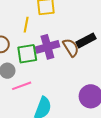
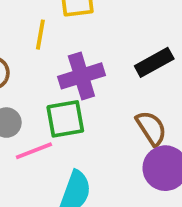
brown semicircle: (71, 48) -> (151, 128), moved
green square: (27, 54) -> (65, 119), moved

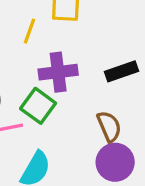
green square: (65, 119) -> (38, 106), turned 36

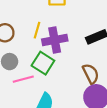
yellow line: (30, 31) -> (37, 30), moved

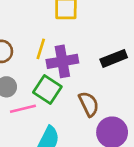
brown semicircle: (91, 74) -> (89, 104), moved

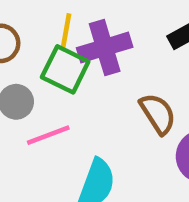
green square: (47, 90) -> (65, 69), moved

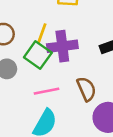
pink line: (48, 135) -> (46, 91), moved

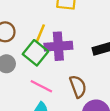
pink line: (46, 91) -> (41, 86), turned 35

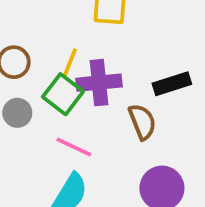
brown semicircle: (78, 86) -> (142, 122), moved

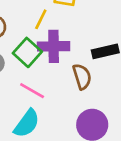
yellow line: (70, 63) -> (41, 19), moved

